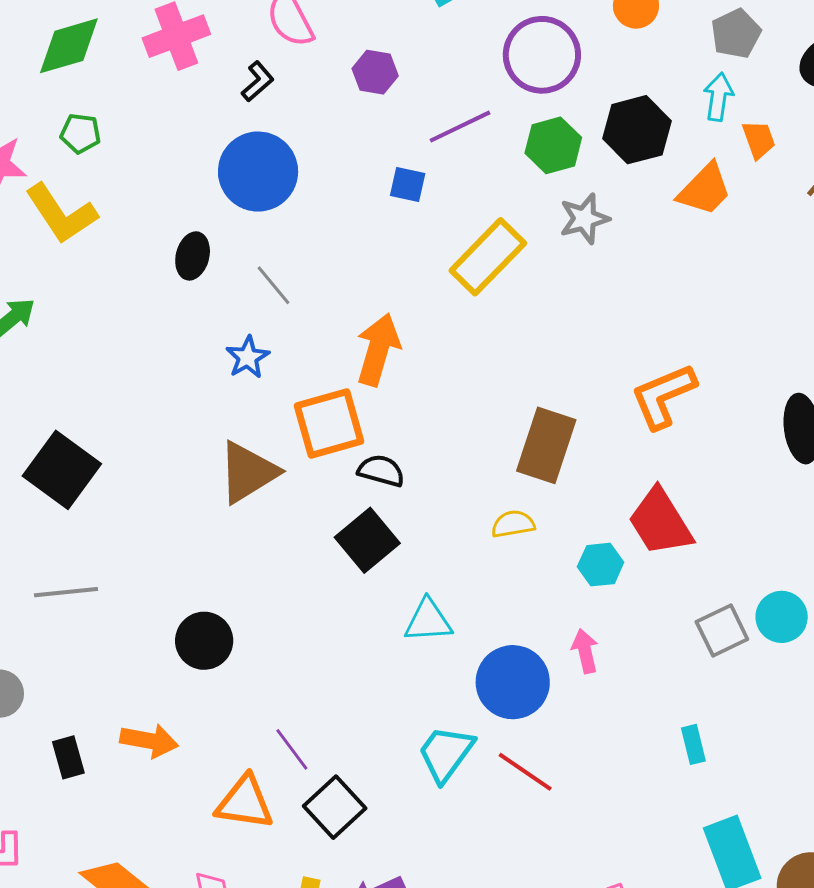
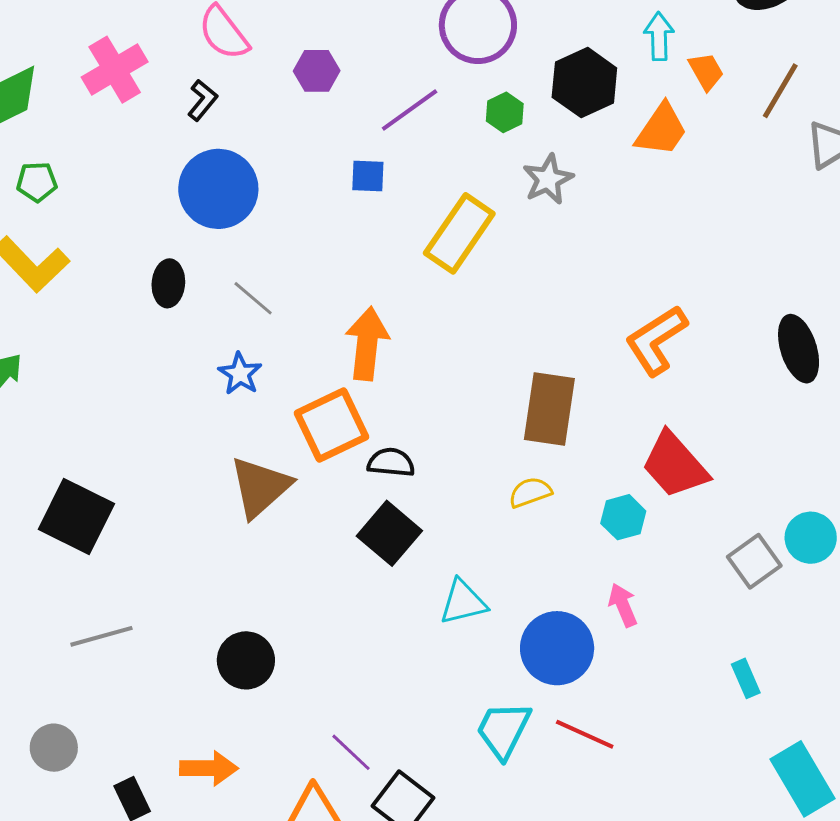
green hexagon: (553, 145) -> (505, 112), size x0.7

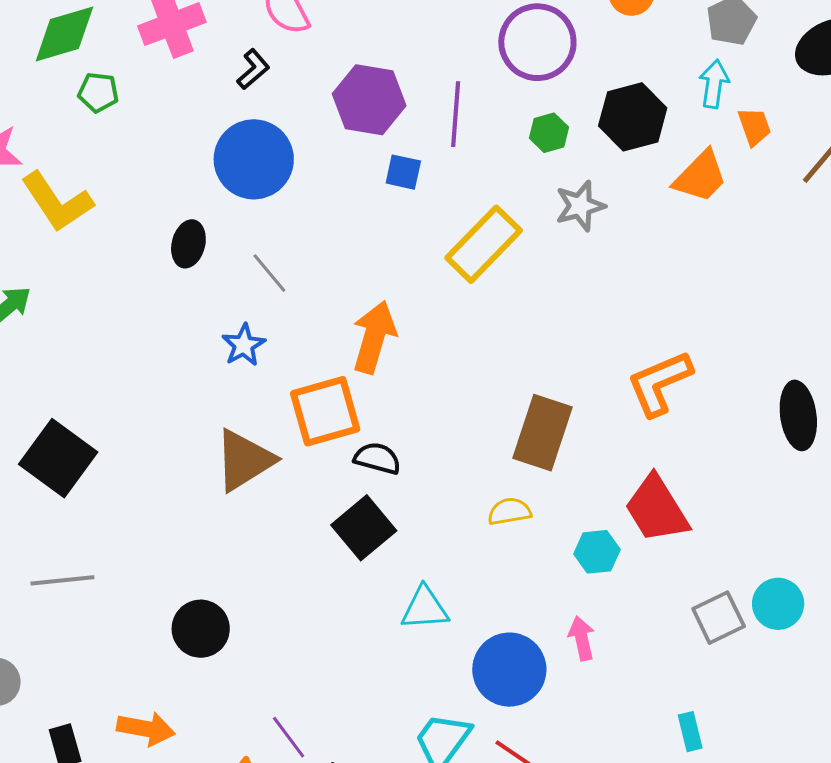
purple hexagon: (317, 71) -> (369, 100), moved, size x1.6
purple line: (410, 110) -> (456, 114), turned -60
green pentagon: (37, 182) -> (98, 92), moved

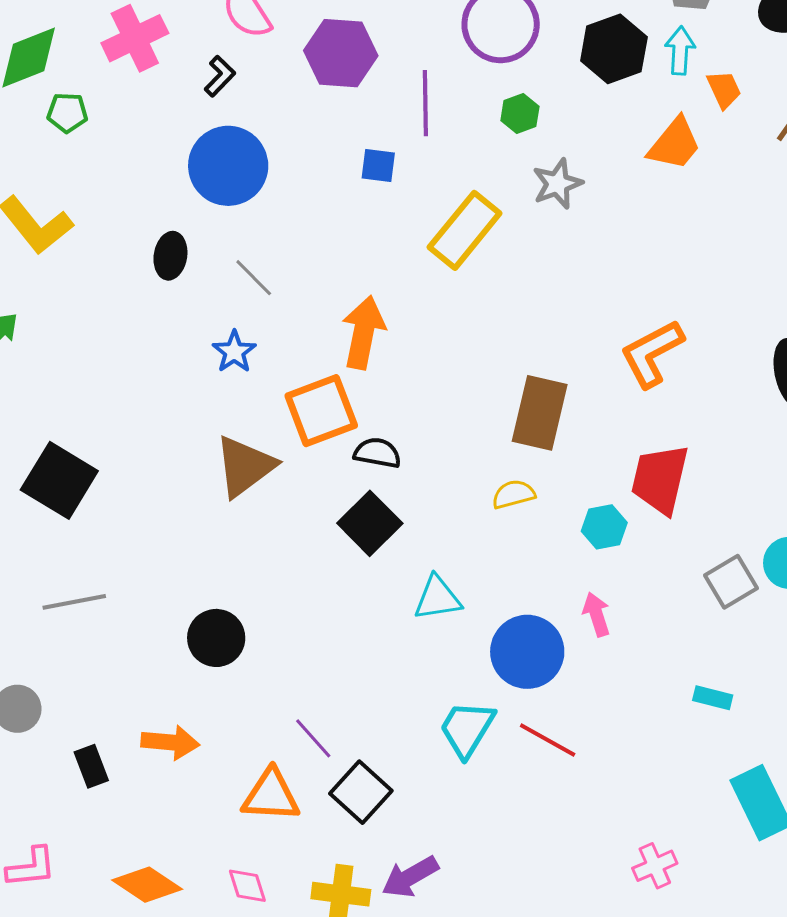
purple hexagon: (369, 100) -> (341, 53), moved
black hexagon: (633, 117) -> (614, 49), moved
red trapezoid: (657, 509) -> (660, 479), turned 50
cyan rectangle: (690, 732) -> (713, 698), turned -57

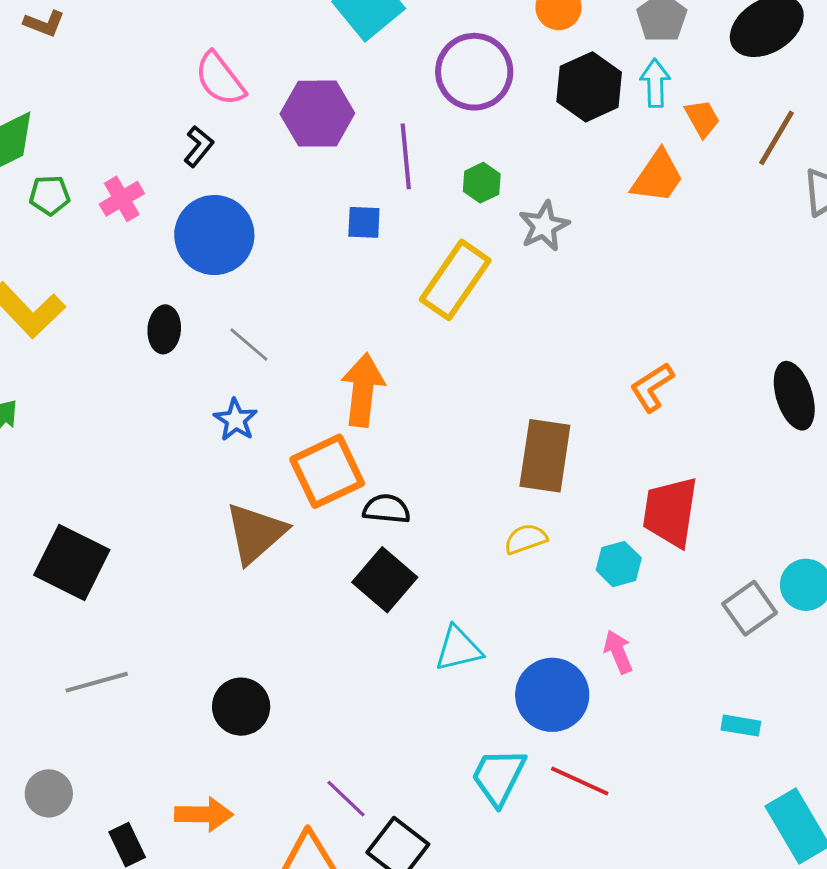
pink cross: (135, 38) -> (122, 199), moved, size x0.7
green hexagon: (520, 113) -> (482, 183), moved
orange L-shape: (652, 353) -> (652, 387), size x0.7

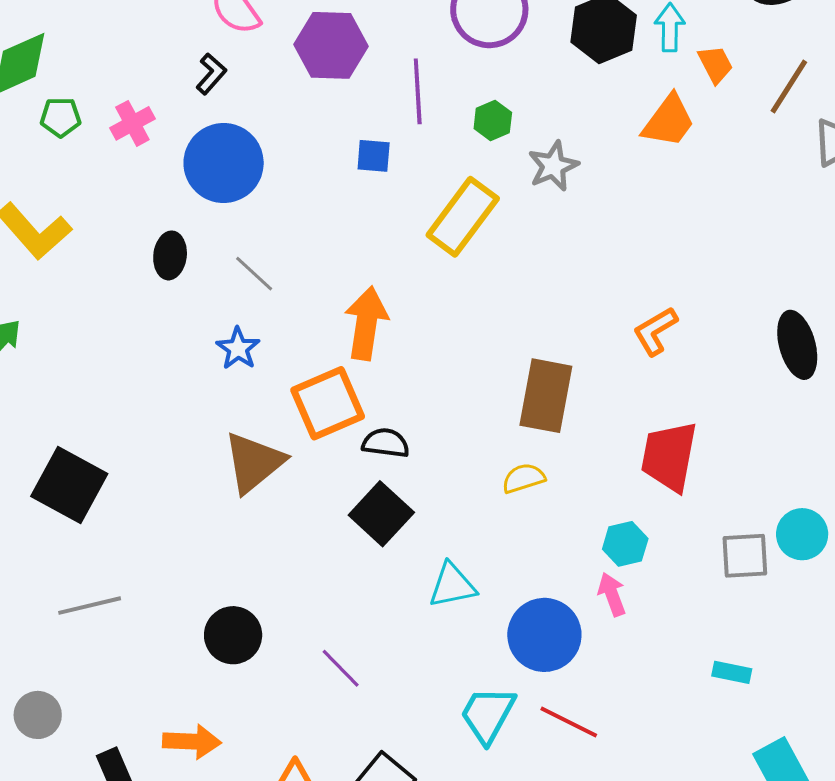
cyan hexagon: (619, 564) -> (625, 544), moved
gray square: (750, 608) -> (745, 556), turned 30
purple line: (346, 799) -> (341, 668), moved

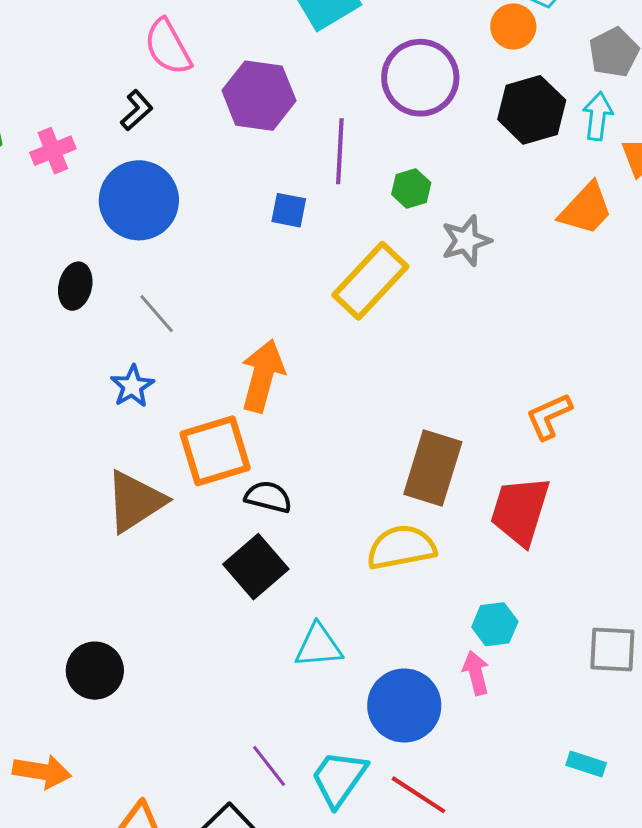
red trapezoid: (669, 456) -> (520, 511), moved
yellow semicircle: (524, 478) -> (401, 547), size x1.6
purple line: (341, 668) -> (269, 766), moved

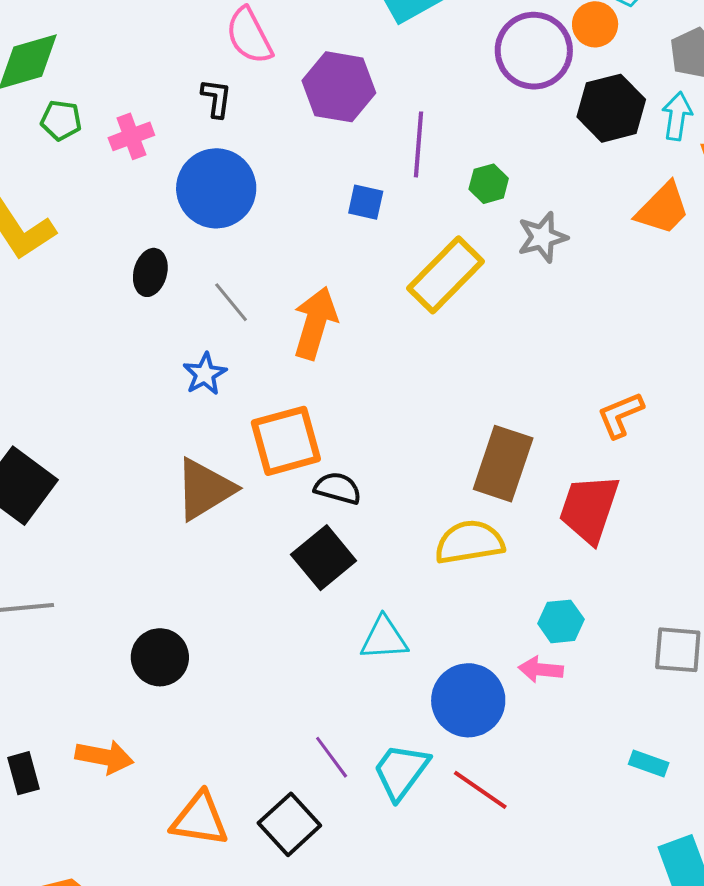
purple circle: (420, 78) -> (534, 51), moved
black L-shape: (137, 110) -> (216, 98), turned -42
orange arrow: (263, 376) -> (315, 323), moved
pink arrow: (476, 673) -> (541, 670), turned -72

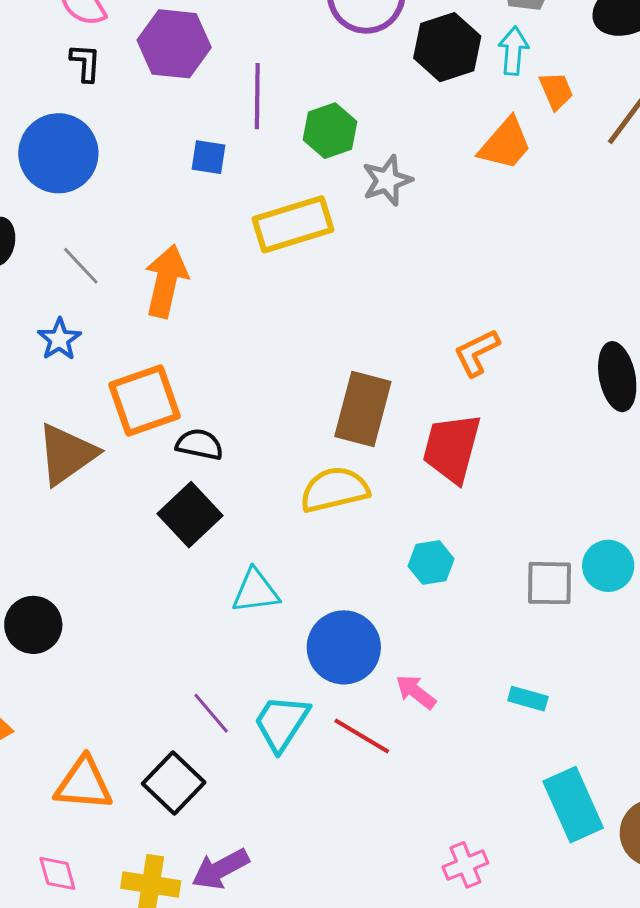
black L-shape: (216, 98) -> (86, 63), moved
green hexagon: (489, 184) -> (330, 131), size x1.4
yellow rectangle: (446, 275) -> (293, 224), turned 32
pink arrow: (541, 670) -> (416, 692), moved, turned 36

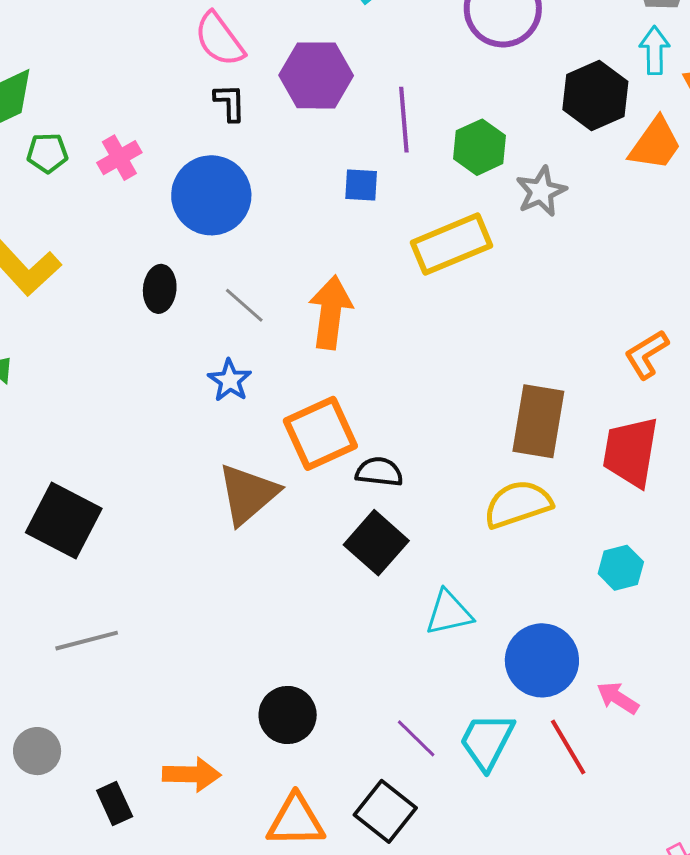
black hexagon: (447, 47) -> (595, 96), moved
black circle: (33, 625) -> (288, 715), moved
red line: (362, 736) -> (568, 747), turned 34

